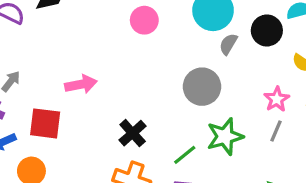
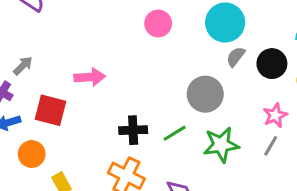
black circle: (267, 30) -> (272, 64), moved
black cross: (133, 133) -> (133, 130), turned 32
green line: (185, 155) -> (175, 133), moved

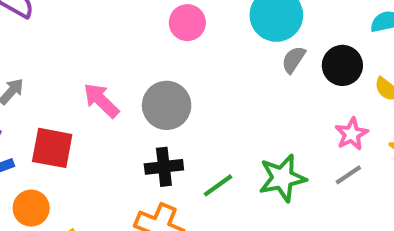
pink arrow: (90, 77) -> (101, 100), turned -128
gray circle: (205, 94) -> (167, 105), moved
green line: (175, 133) -> (218, 185), moved
gray line: (271, 146) -> (348, 175), turned 30

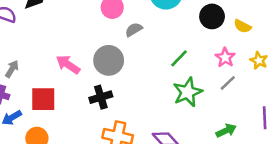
gray semicircle: (294, 60) -> (134, 30), moved, turned 36
black cross: (164, 167) -> (101, 97), moved
green line: (218, 185) -> (179, 58), moved

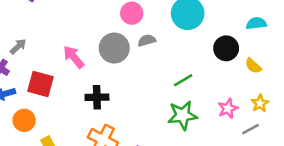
pink star: (225, 58) -> (228, 109), moved
gray circle: (109, 60) -> (114, 48), moved
gray line: (228, 83) -> (250, 129), moved

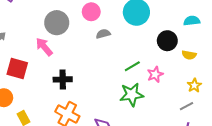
gray circle: (114, 48) -> (57, 23), moved
yellow semicircle: (253, 66) -> (189, 55), turned -32
pink star: (228, 109) -> (155, 74), moved

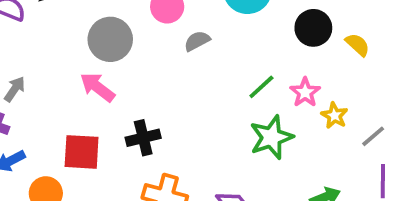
yellow semicircle: (189, 55) -> (358, 45), turned -136
red square: (17, 68) -> (82, 152), moved
yellow star: (194, 85) -> (334, 116), moved

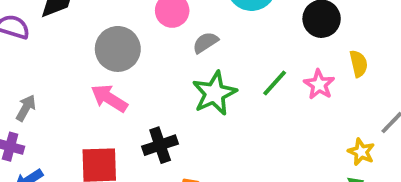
yellow semicircle: (358, 45) -> (359, 64), moved, turned 40
yellow star: (334, 116) -> (361, 152), moved
green star: (271, 137) -> (214, 93), moved

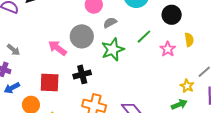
gray circle: (118, 49) -> (82, 36), moved
green line: (275, 83) -> (144, 37), moved
gray arrow: (26, 108) -> (13, 50), turned 96

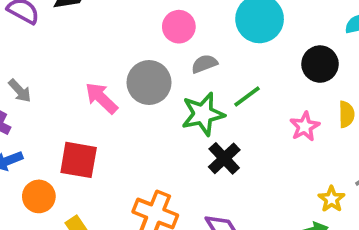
green line: (144, 37) -> (247, 96), moved
black cross: (82, 74) -> (224, 158), moved, turned -36

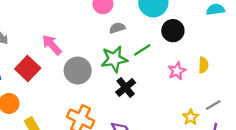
black circle: (320, 64) -> (173, 31), moved
gray circle: (149, 83) -> (78, 71), moved
red square: (79, 160) -> (28, 69), moved, turned 30

